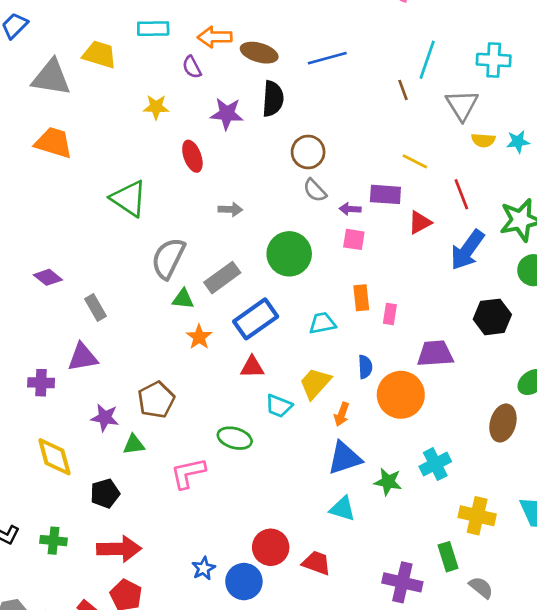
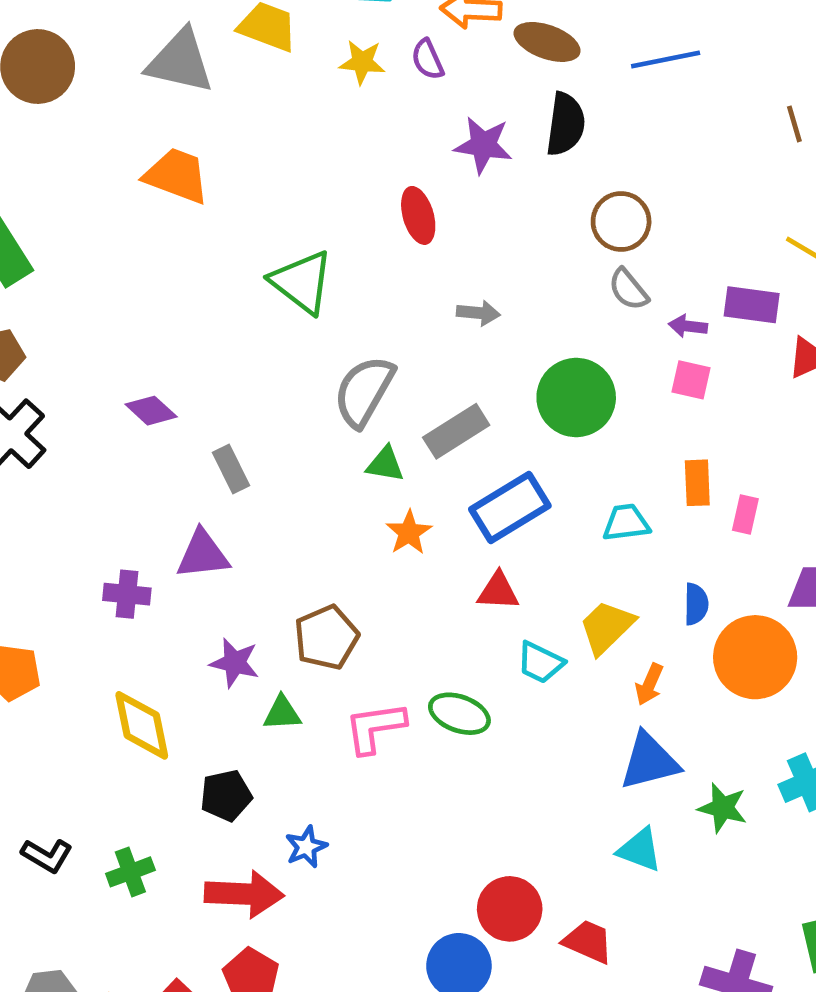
yellow star: (156, 107) -> (362, 62), moved
pink L-shape: (188, 473) -> (375, 728), moved
green cross: (53, 541) -> (130, 872), turned -30
blue star: (204, 568) -> (306, 847), moved

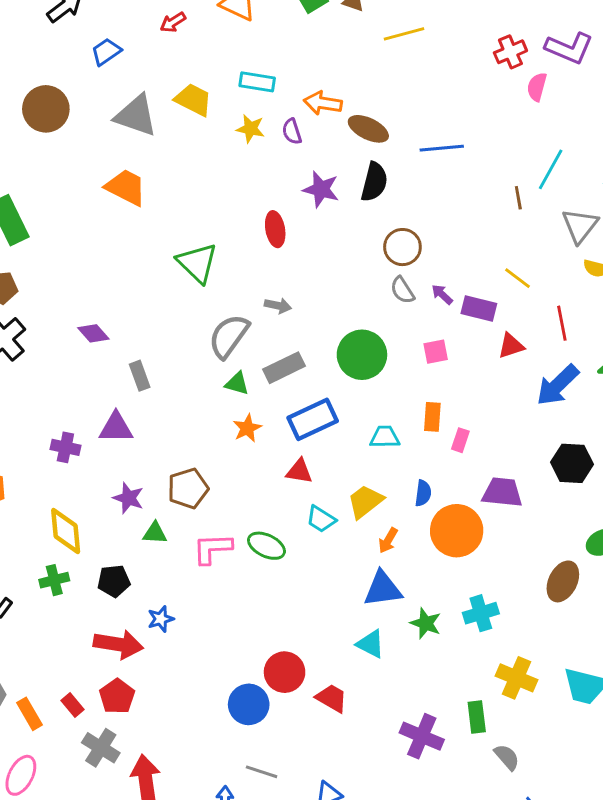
gray arrow: (478, 313) -> (278, 306), moved
purple arrow: (688, 326) -> (442, 294), moved, turned 30
pink square: (691, 380) -> (436, 352), turned -30
green cross: (130, 872) -> (54, 580), moved

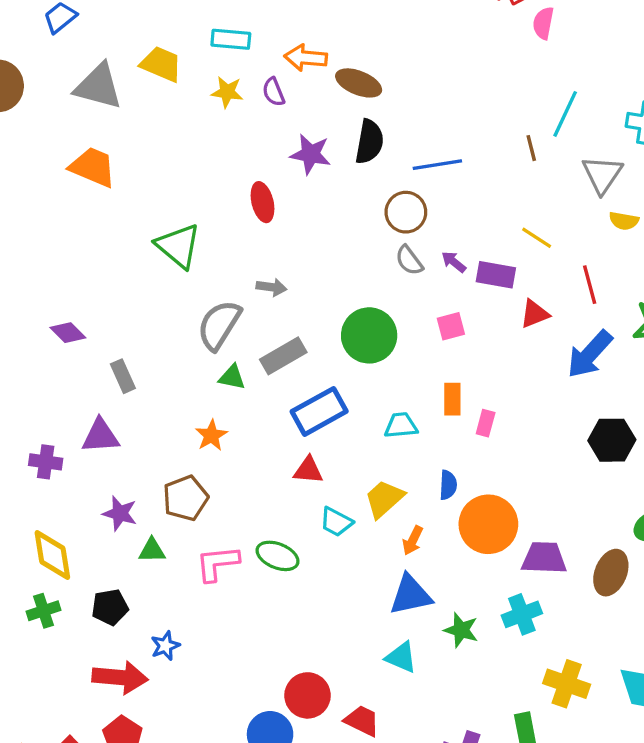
blue line: (442, 148) -> (437, 165), moved
orange star: (247, 428) -> (211, 435), moved
purple trapezoid: (502, 492) -> (544, 558), moved

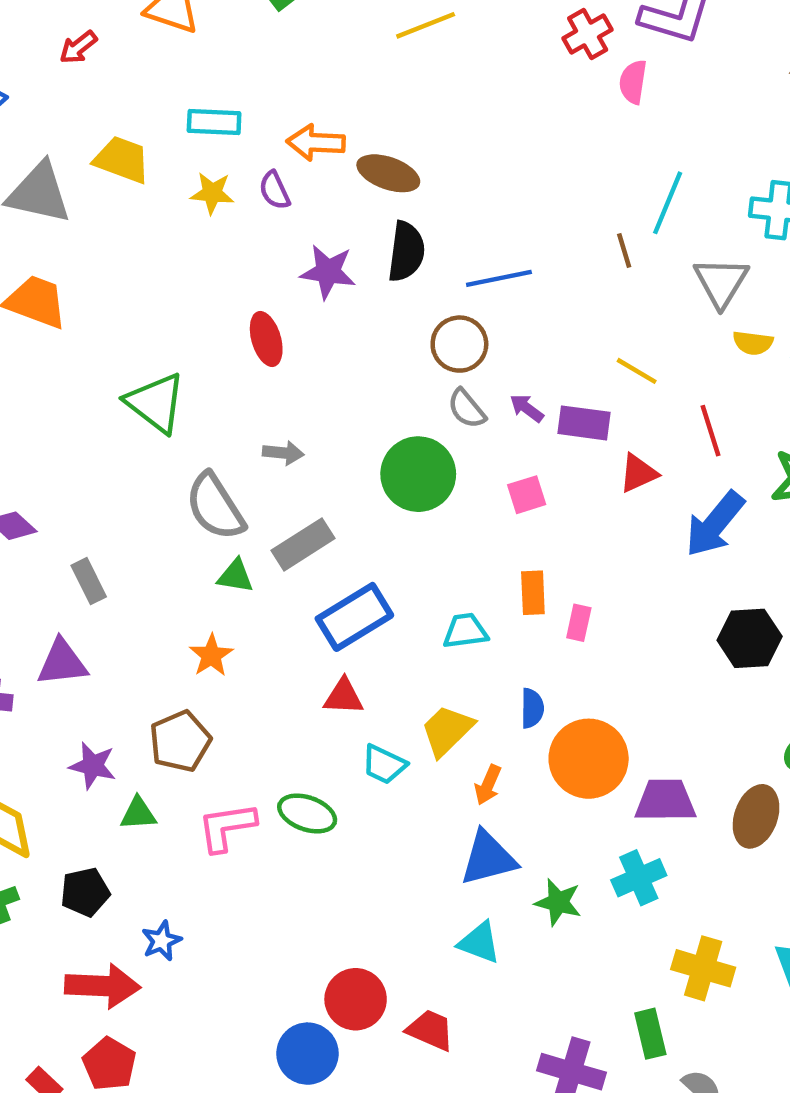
gray semicircle: (219, 325) -> (215, 507), turned -62
green circle: (369, 335) -> (418, 474), moved

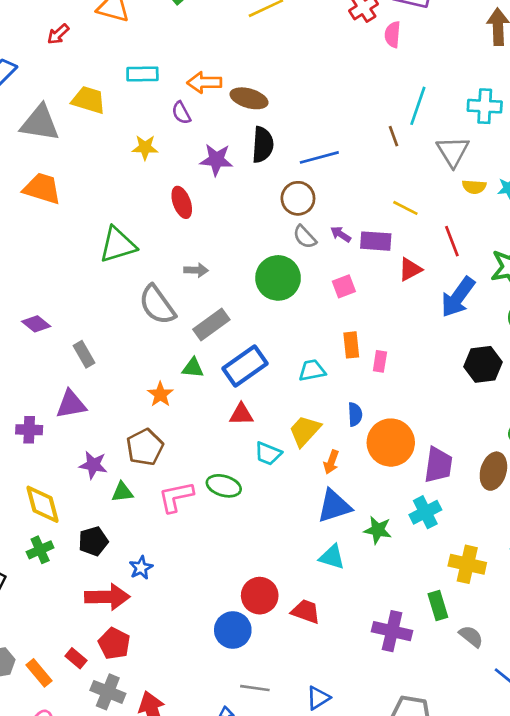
yellow star: (212, 193) -> (145, 147), moved
green triangle: (156, 403) -> (118, 245), turned -51
green triangle: (236, 576) -> (193, 368), moved
purple trapezoid: (665, 801) -> (438, 465), turned 102

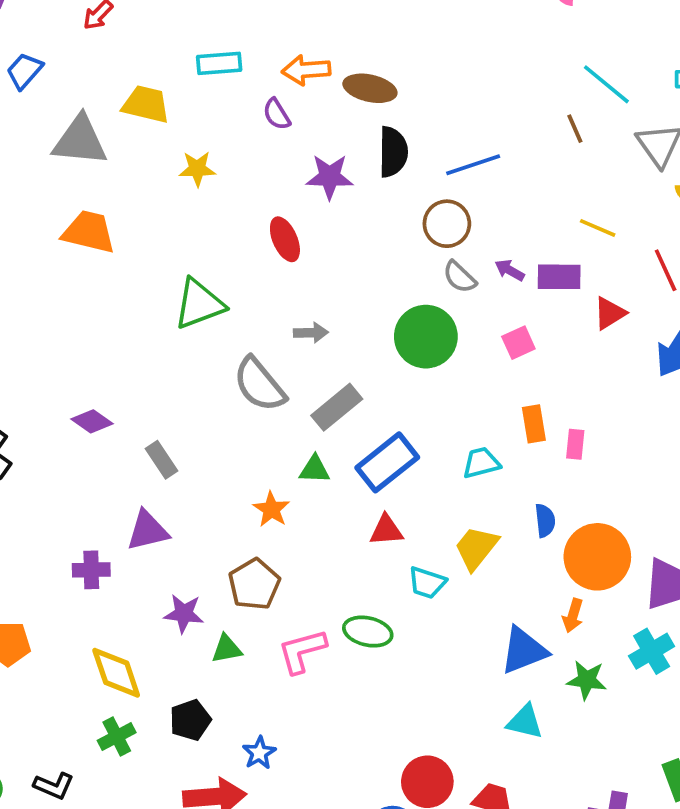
cyan line: (418, 106) -> (606, 84), turned -66
yellow star: (145, 147) -> (197, 169), moved
orange arrow: (331, 462) -> (573, 616), moved

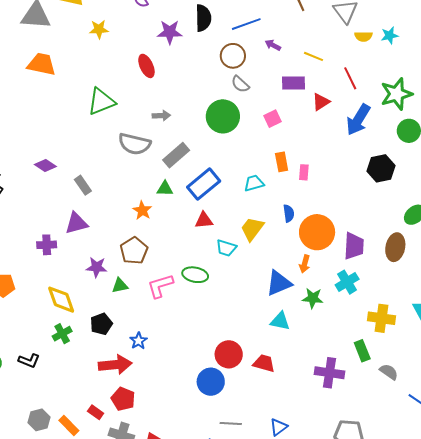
purple arrow: (510, 270) -> (273, 45), moved
gray semicircle: (259, 385) -> (134, 144), turned -36

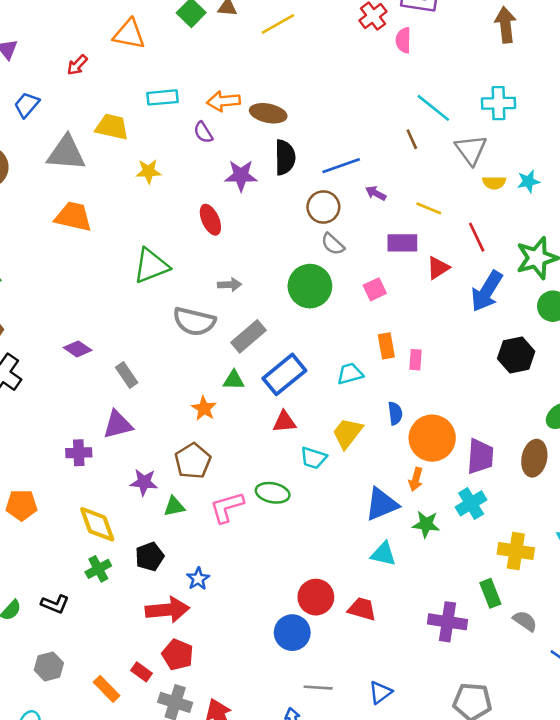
gray hexagon: (39, 420) -> (49, 666), moved

